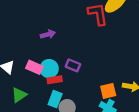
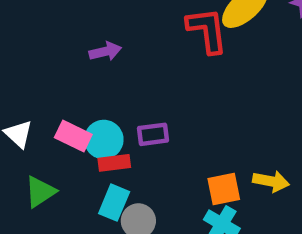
purple arrow: (48, 34) -> (105, 51), moved
purple rectangle: (73, 65) -> (153, 134), turned -32

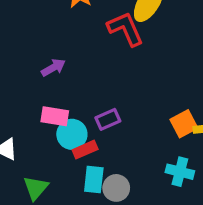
pink rectangle: (73, 136) -> (55, 116), moved
orange square: (224, 189) -> (184, 124), moved

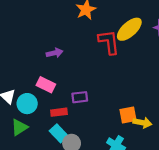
cyan circle: (72, 134) -> (27, 104), moved
cyan rectangle: (94, 180) -> (59, 133), turned -66

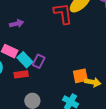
purple rectangle: (80, 97) -> (39, 61), turned -56
cyan rectangle: (59, 133) -> (25, 60), moved

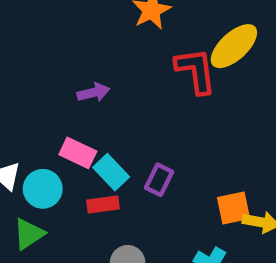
purple rectangle: (39, 61) -> (159, 180), moved

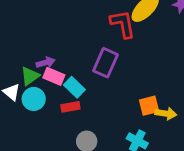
purple arrow: (93, 92) -> (46, 63), moved
purple rectangle: (159, 180) -> (105, 63), moved, size x1.5
green triangle: (29, 234) -> (30, 76), moved

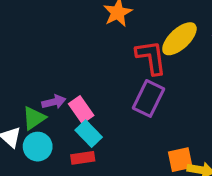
purple rectangle: (105, 63) -> (148, 98), moved
pink rectangle: (54, 76) -> (81, 110), moved, turned 30

